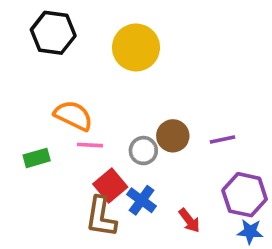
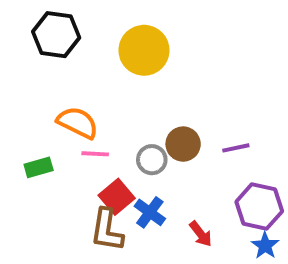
blue star: (250, 232) -> (265, 246), turned 30

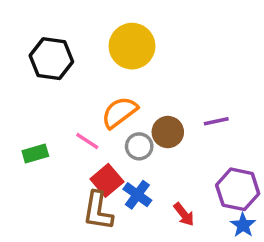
black hexagon: (56, 35) -> (51, 59), moved
orange semicircle: (78, 123) -> (119, 112), moved, turned -63
purple line: (236, 148) -> (216, 121), moved
pink line: (95, 154) -> (87, 141), turned 30

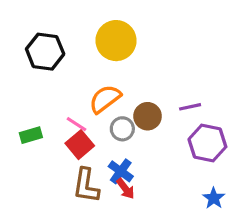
red square: (107, 180) -> (80, 145), moved
purple hexagon: (238, 189) -> (207, 143), moved
red arrow: (184, 214) -> (125, 189), moved

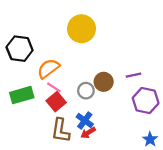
black hexagon: (45, 52) -> (20, 49), moved
orange semicircle: (105, 99) -> (48, 69), moved
green rectangle: (31, 135) -> (22, 95), size x1.5
red arrow: (125, 189) -> (88, 133), turned 96

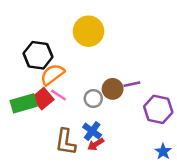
black hexagon: (20, 49) -> (38, 55), moved
purple line: (133, 75) -> (132, 84), moved
red square: (56, 102) -> (43, 99), moved

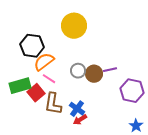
red square: (43, 99) -> (36, 93), moved
gray circle: (93, 99) -> (78, 71), moved
brown L-shape: (66, 142) -> (53, 104), moved

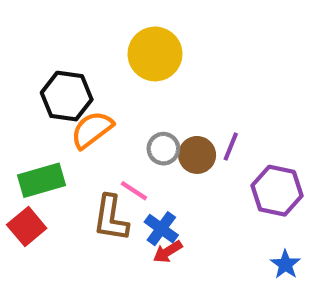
purple line: (110, 70) -> (231, 147), turned -56
pink line: (49, 79) -> (134, 191), moved
red square: (36, 93) -> (27, 226), moved

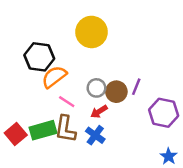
green rectangle: (41, 180) -> (43, 130), moved
pink line: (134, 191) -> (67, 102), moved
red arrow: (168, 252) -> (99, 112), moved

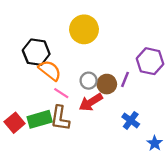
orange semicircle: (54, 77) -> (50, 70), turned 75
red arrow: (99, 112) -> (91, 102), size x1.5
purple hexagon: (164, 113) -> (150, 61), moved
blue cross: (95, 135) -> (131, 120), moved

